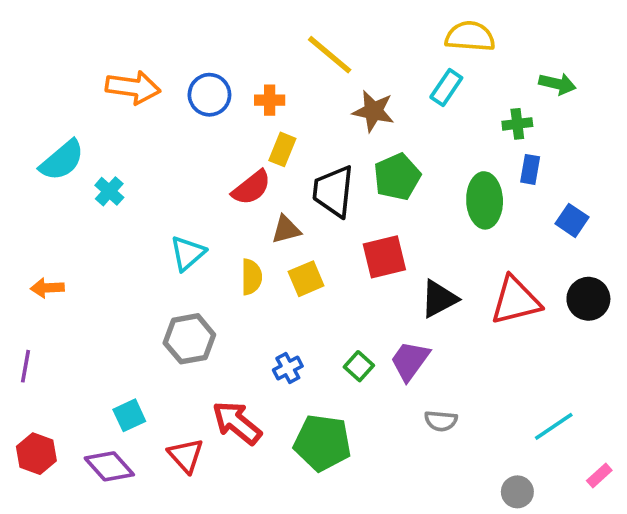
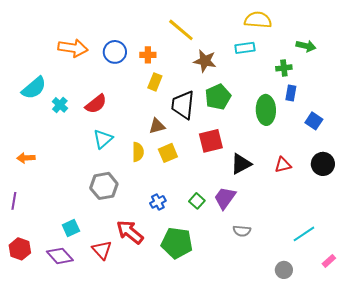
cyan rectangle: (446, 87) -> (245, 48), turned 48
red semicircle: (251, 188) -> (96, 104), moved
red triangle: (516, 301) -> (283, 165), size x0.6

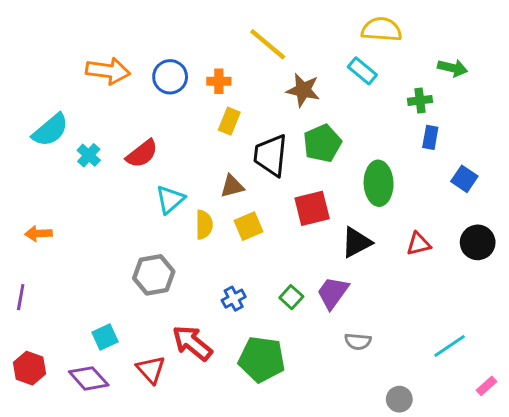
cyan rectangle: (245, 48) -> (362, 71), turned 48
green ellipse: (266, 110) -> (379, 183), moved
cyan triangle: (103, 139) -> (170, 200), moved
gray circle: (284, 270) -> (399, 399), moved

